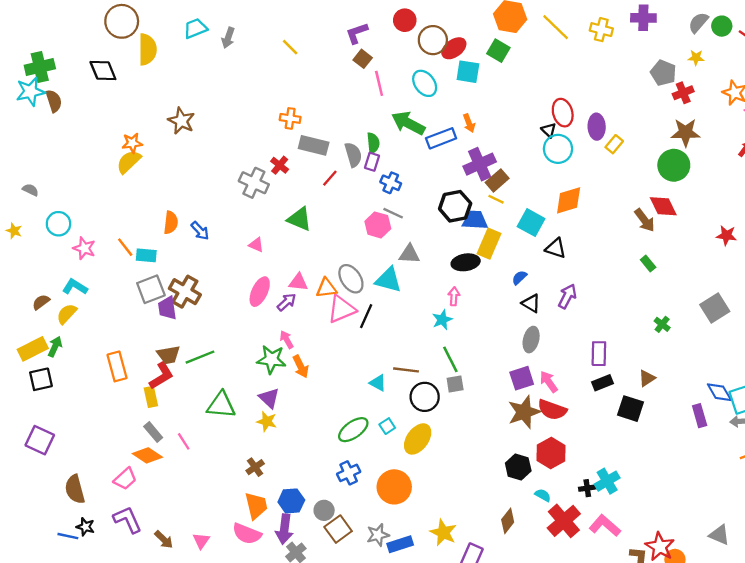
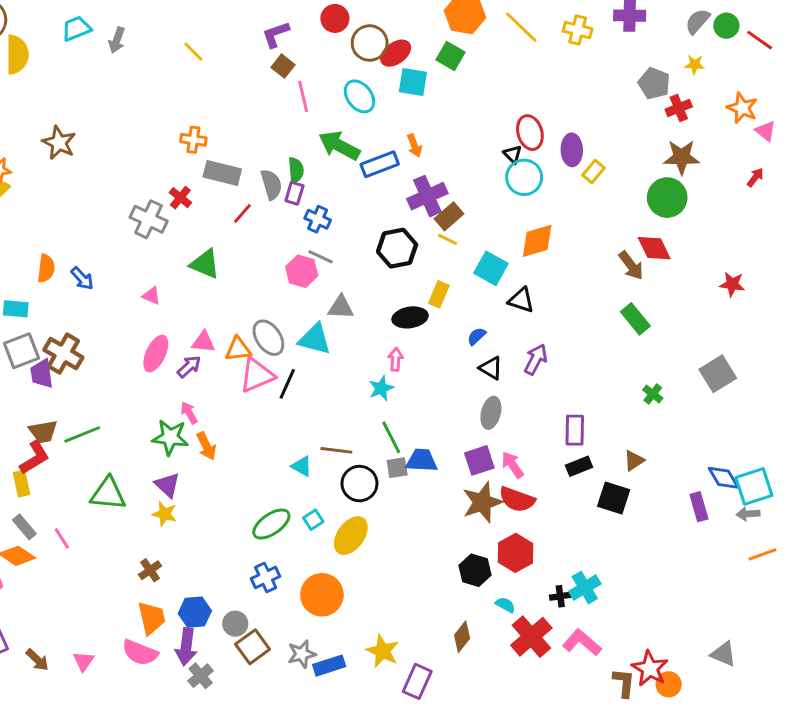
blue trapezoid: (475, 220) -> (422, 460), moved
yellow rectangle: (489, 244) -> (439, 294), size x0.7
green rectangle: (648, 264) -> (635, 319), size x1.5

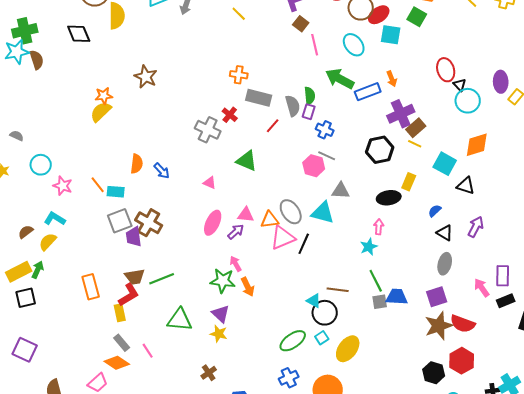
red ellipse: (530, 133) -> (446, 70), moved
pink arrow: (513, 465) -> (482, 288), moved
black circle: (359, 484) -> (325, 313), moved

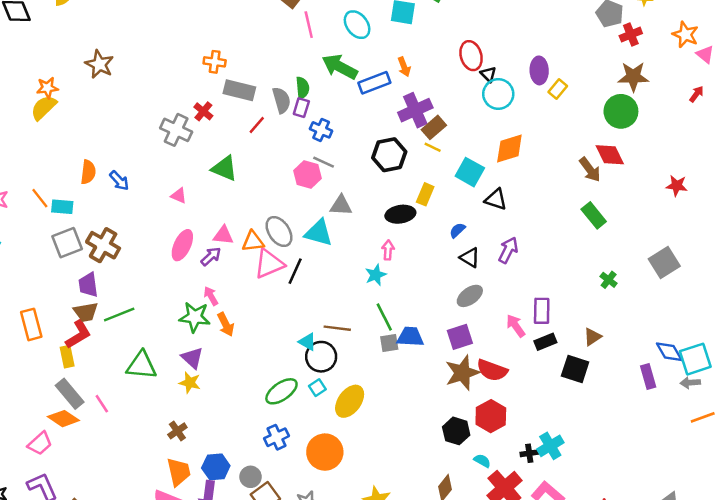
purple trapezoid: (134, 237) -> (88, 285), moved
gray ellipse: (445, 264) -> (470, 296), turned 40
gray rectangle: (122, 343) -> (70, 394), size x1.4

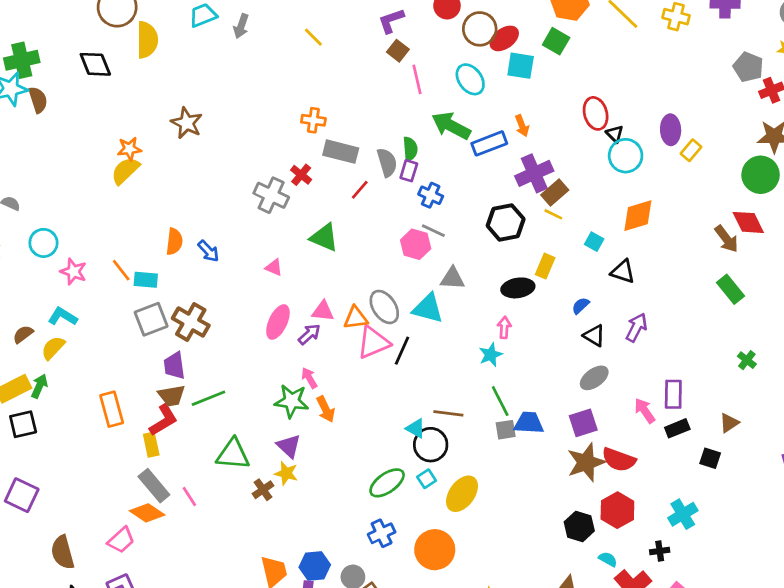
cyan square: (470, 172) -> (594, 242), size x0.6
black square: (575, 369) -> (710, 458), size x0.7
brown cross: (177, 431) -> (263, 490), moved
cyan cross: (550, 446) -> (683, 514), moved

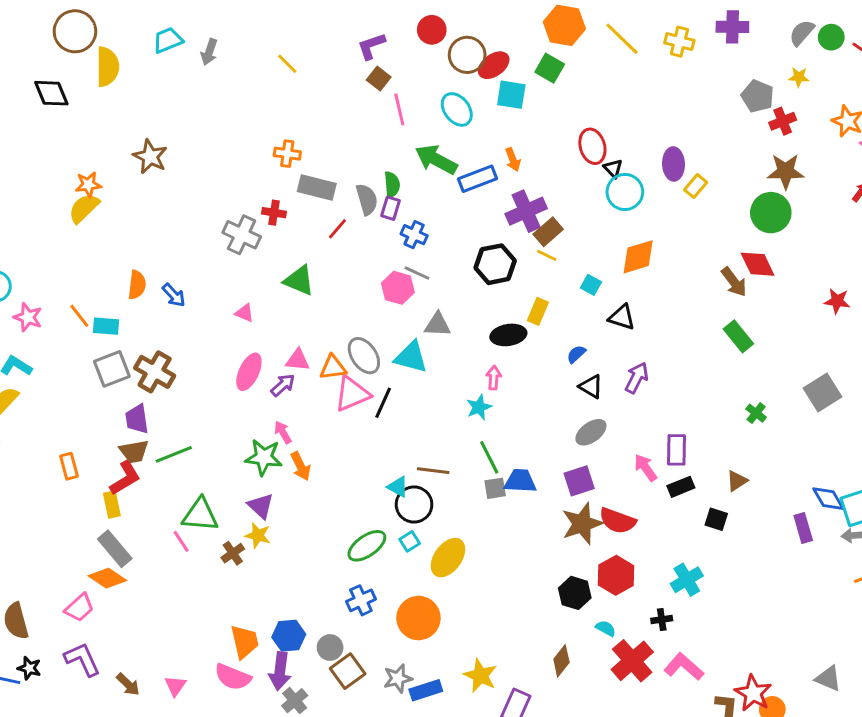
red cross: (301, 175) -> (274, 213), turned -30
orange rectangle: (112, 409) -> (69, 466), size x0.7
pink line: (189, 496) -> (181, 541), moved

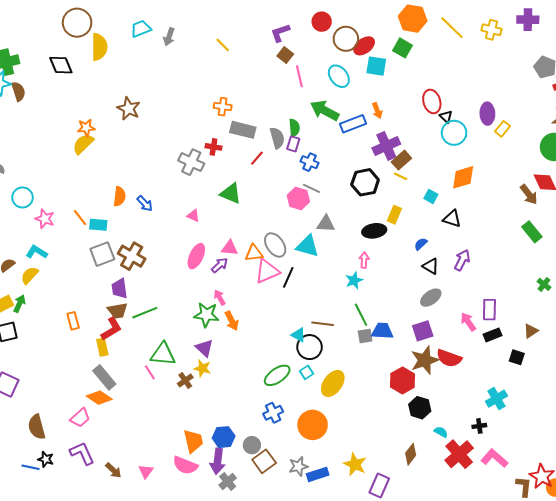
red hexagon: (616, 575) -> (402, 380), moved

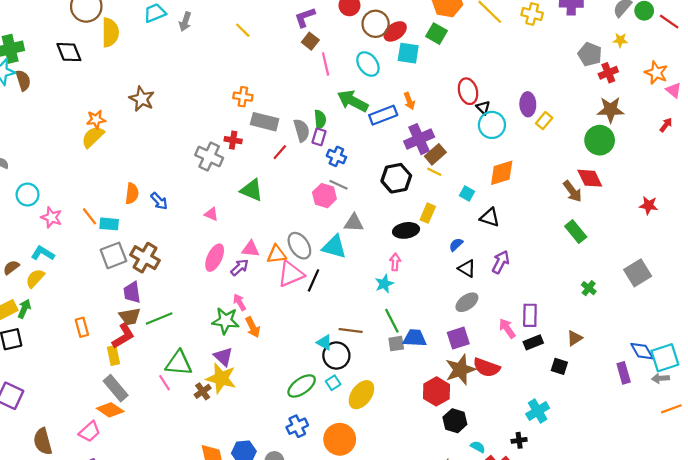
yellow star: (202, 368) -> (221, 378), size x1.6

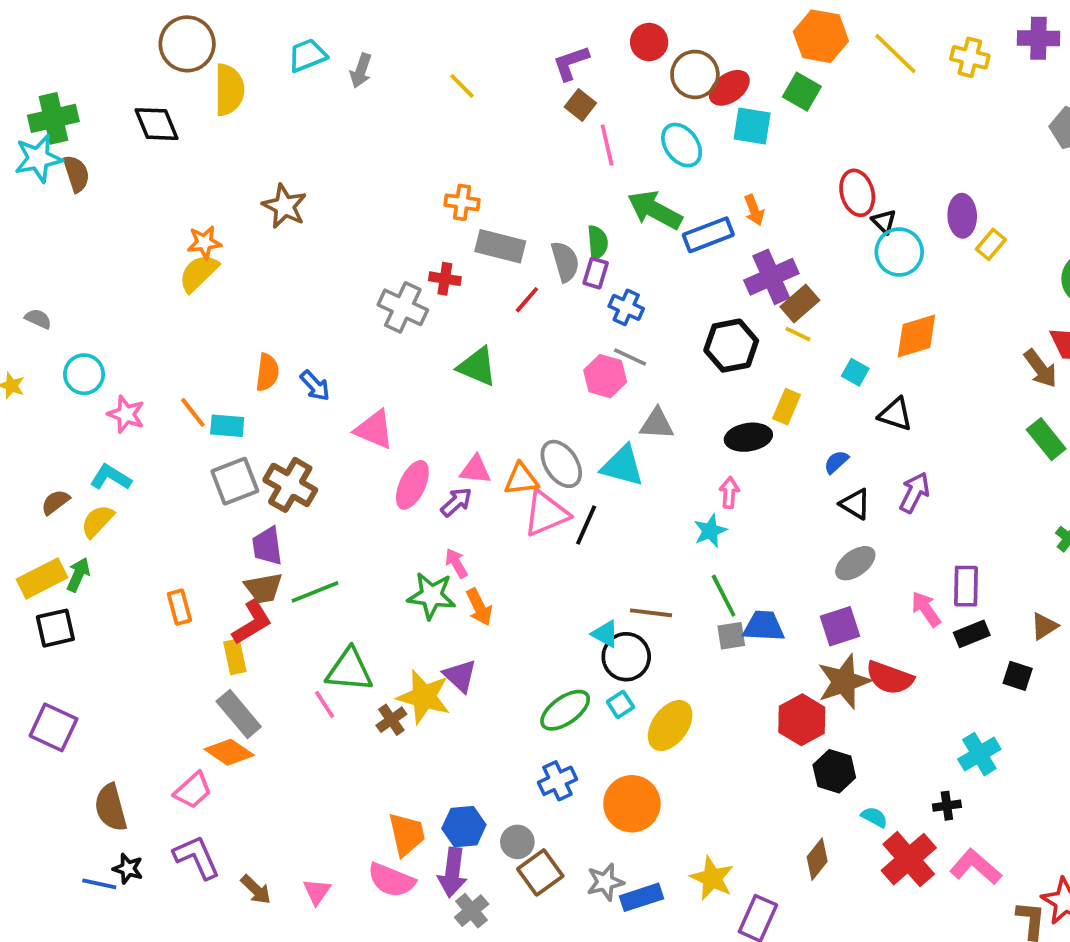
pink triangle: (211, 214) -> (374, 430), moved, size x1.6
purple triangle: (223, 357) -> (460, 676), moved

